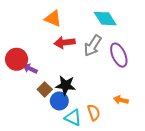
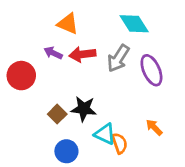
purple arrow: (30, 69) -> (53, 53), moved
orange arrow: (121, 100) -> (154, 127), turned 32
blue circle: (59, 101) -> (66, 151), moved
cyan triangle: (73, 118) -> (105, 134), moved

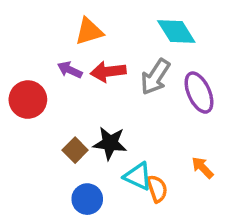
orange triangle: (68, 24) -> (89, 31), turned -40

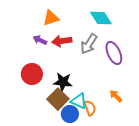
red circle: (28, 100) -> (32, 74), moved
brown square: (75, 150) -> (58, 99), moved, size x1.5
blue circle: (87, 199) -> (70, 114), moved

